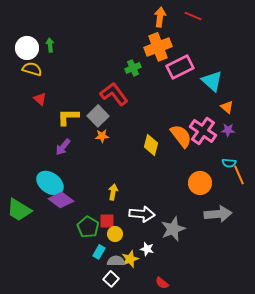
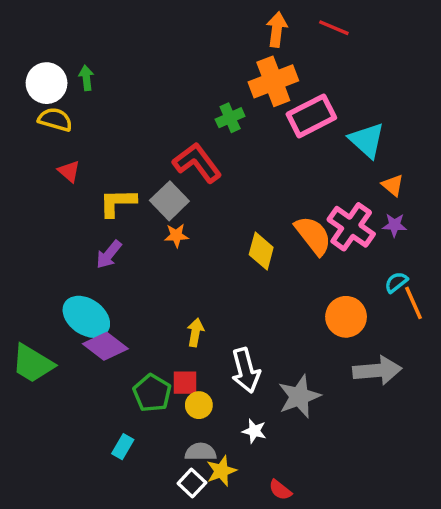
cyan semicircle: (229, 163) -> (396, 282), turned 136
white arrow: (142, 214) -> (246, 370), turned 70
cyan rectangle: (99, 252) -> (123, 447), moved
yellow star: (130, 259) -> (221, 471), moved

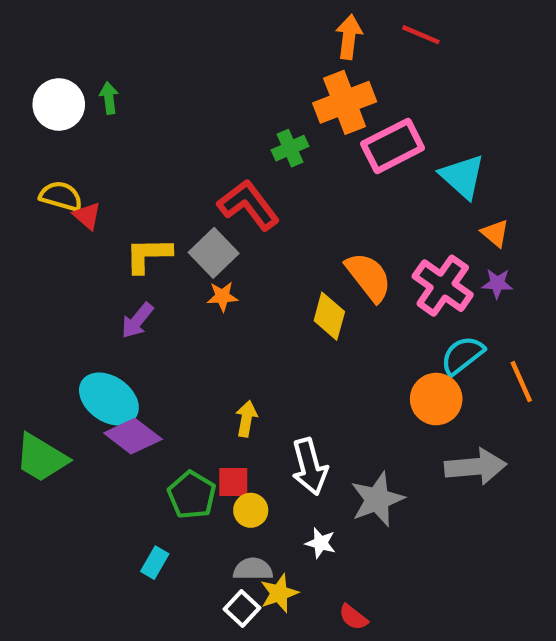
yellow semicircle: (55, 119) -> (61, 196), moved
orange semicircle: (313, 235) -> (369, 277), moved
cyan semicircle: (396, 282) -> (462, 355), moved, size x1.5

